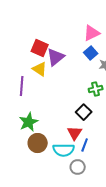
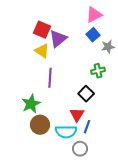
purple line: (22, 86) -> (50, 78), moved

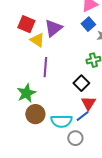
red square: (42, 30) -> (26, 24), moved
red triangle: (77, 115) -> (88, 103), moved
blue line: (87, 127) -> (82, 116), turned 32

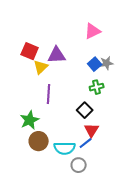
blue square: (88, 24) -> (95, 64), moved
purple triangle: (53, 28) -> (57, 55), turned 36
yellow triangle: (37, 40) -> (41, 67), turned 42

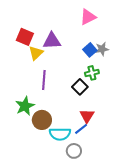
black square: (85, 110) -> (80, 87), moved
brown circle: (39, 141) -> (42, 120), moved

